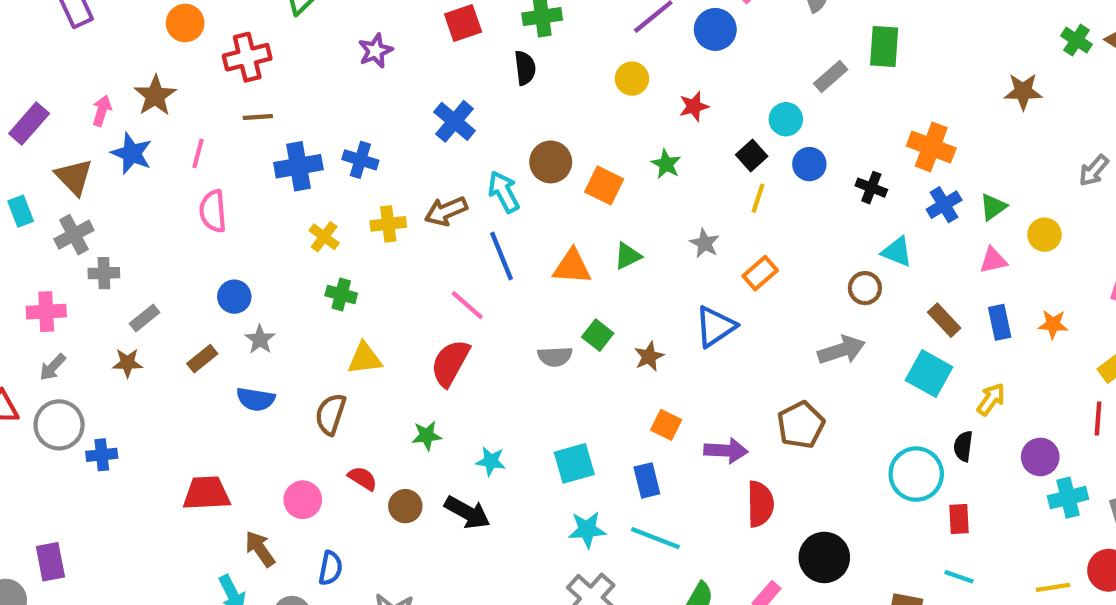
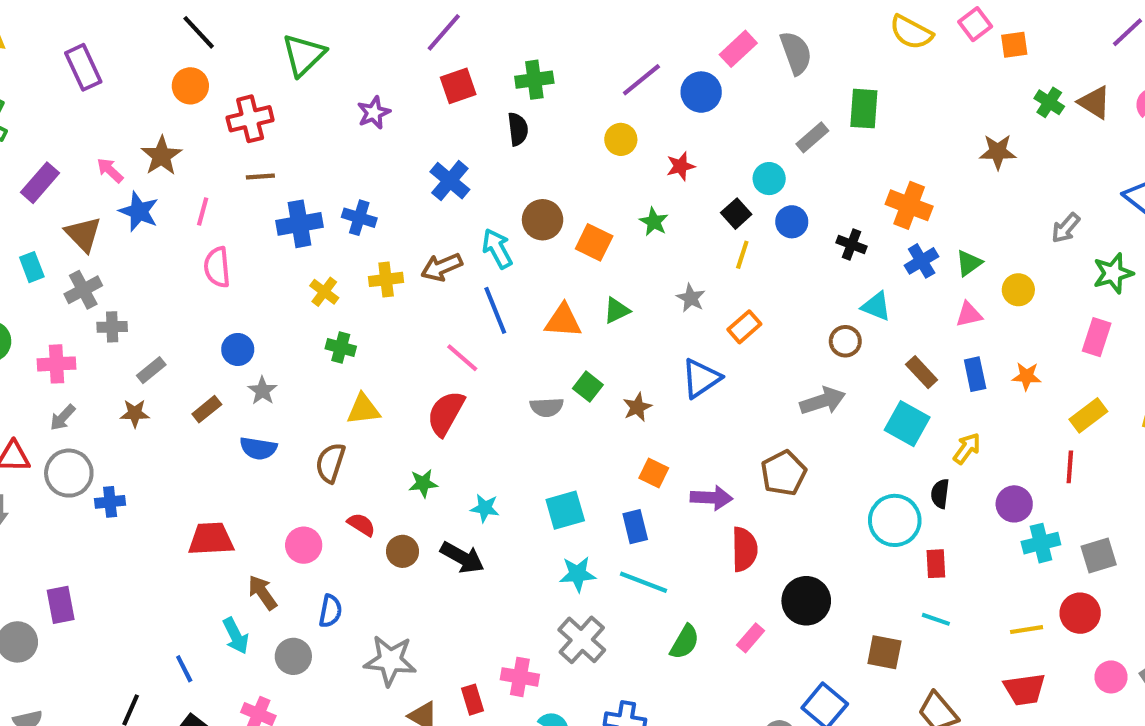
pink arrow: (102, 111) -> (110, 170), turned -64

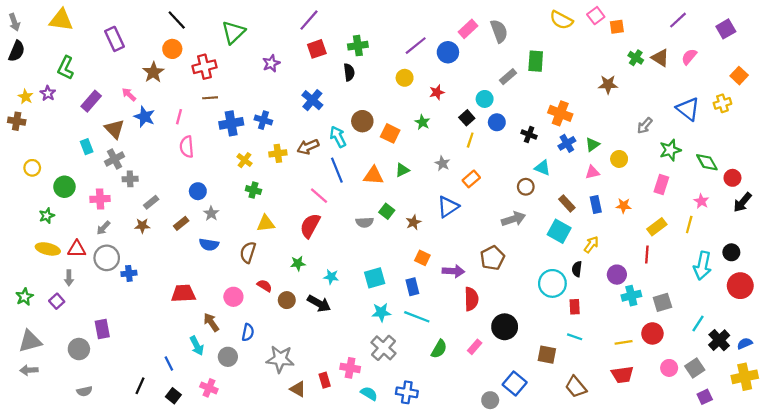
brown star: (162, 156) -> (153, 72), moved

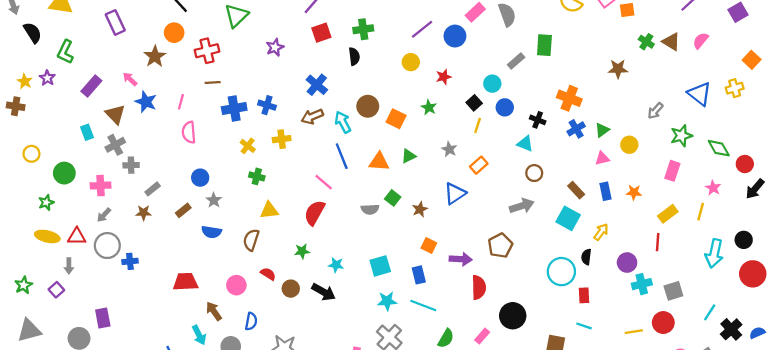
black semicircle: (17, 51) -> (33, 33), moved, turned -55
brown arrow: (308, 147) -> (312, 116), moved
cyan triangle: (542, 168) -> (525, 144), moved

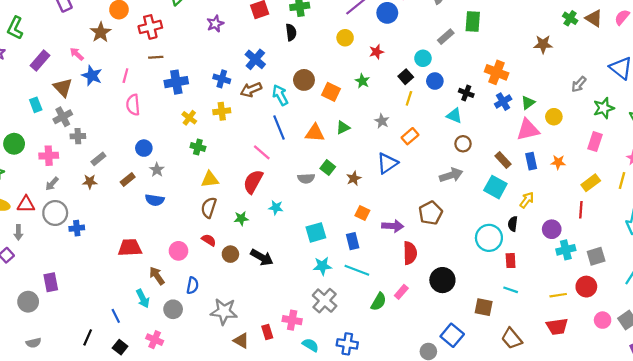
blue cross: (267, 105) -> (222, 79), moved
pink triangle: (602, 158) -> (528, 130), size x1.6
brown semicircle: (251, 240) -> (209, 208), moved
cyan star: (336, 265) -> (276, 208), moved
pink rectangle: (482, 336) -> (401, 292), moved

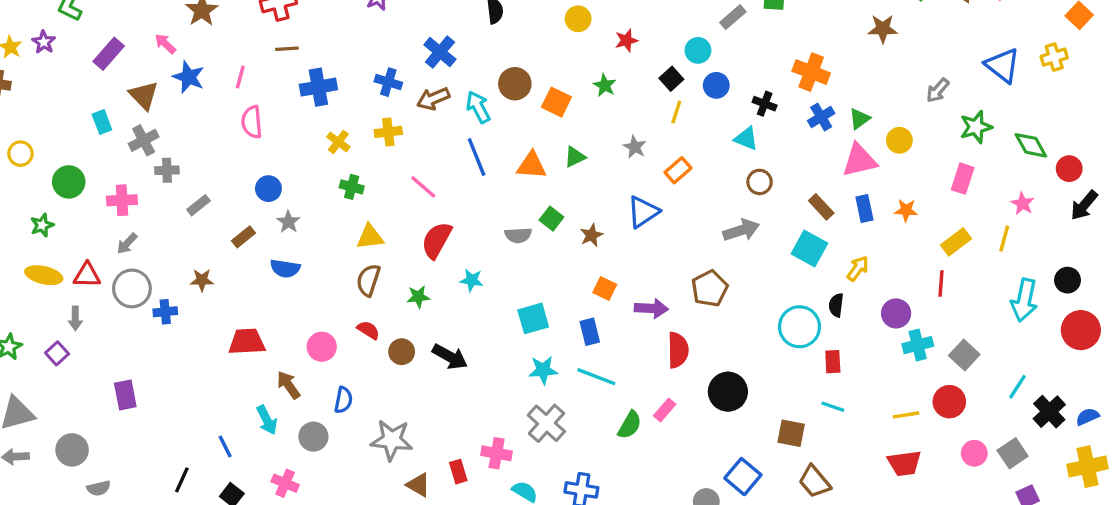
pink line: (262, 152) -> (423, 187), moved
brown star: (90, 182) -> (202, 280), moved
gray square: (596, 256) -> (964, 355), turned -30
gray circle: (28, 302) -> (72, 450), moved
brown trapezoid: (512, 338) -> (814, 482), moved

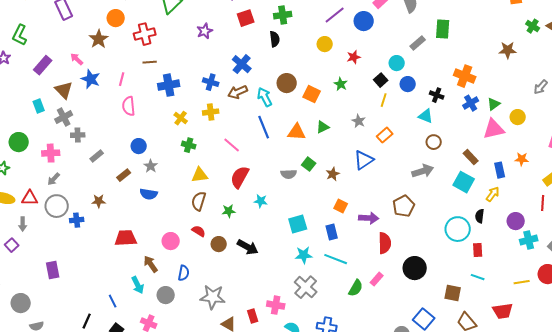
blue rectangle: (864, 209) -> (500, 170), moved
red trapezoid: (904, 463) -> (503, 311), moved

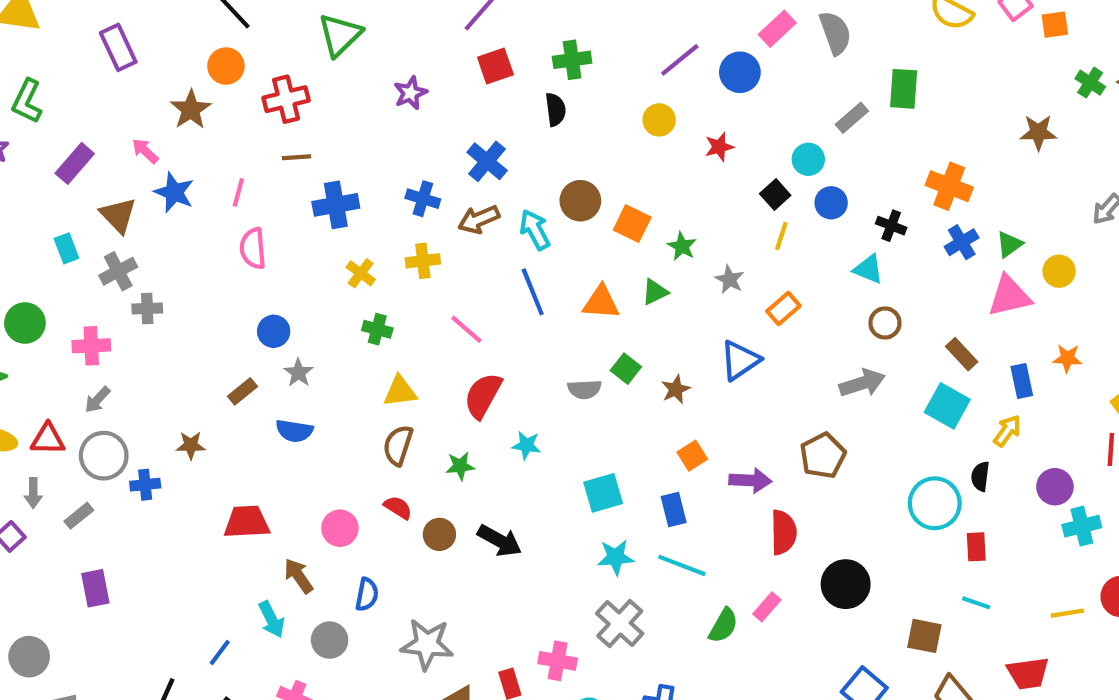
green star: (341, 84) -> (682, 246), moved
gray rectangle: (97, 156) -> (79, 516), moved
orange square: (341, 206) -> (692, 456), turned 32
blue line: (113, 301) -> (220, 653), turned 64

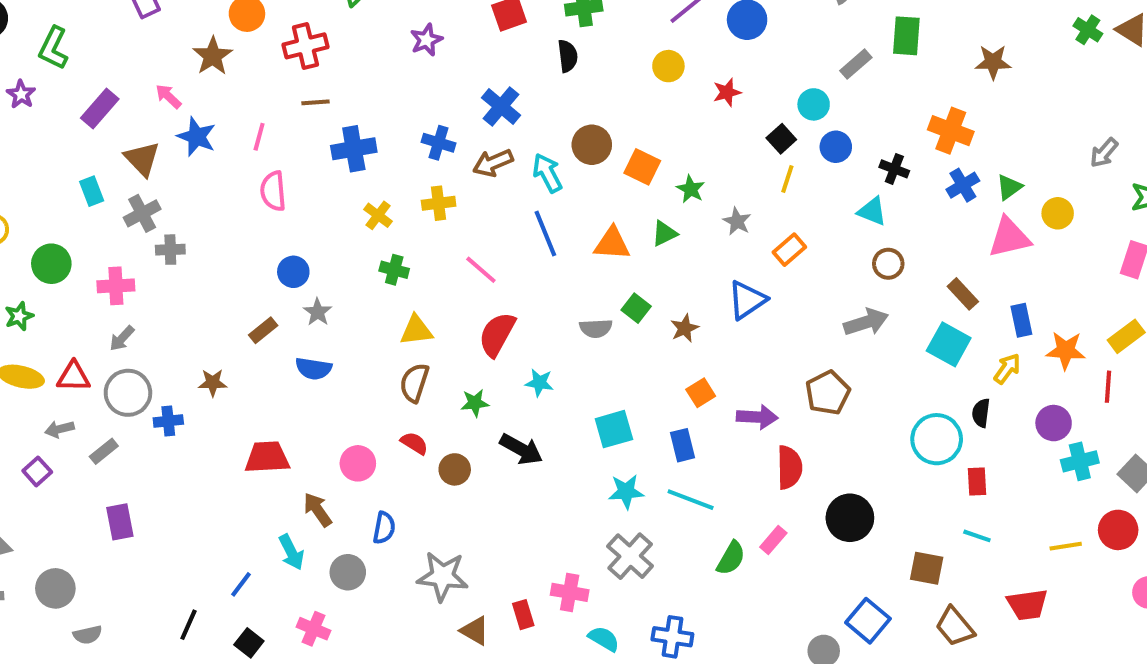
brown star: (1038, 132) -> (993, 62), moved
orange star: (1067, 358) -> (1066, 350), moved, size x1.4
gray arrow: (33, 493) -> (59, 429), turned 76
black arrow: (500, 541) -> (521, 449), moved

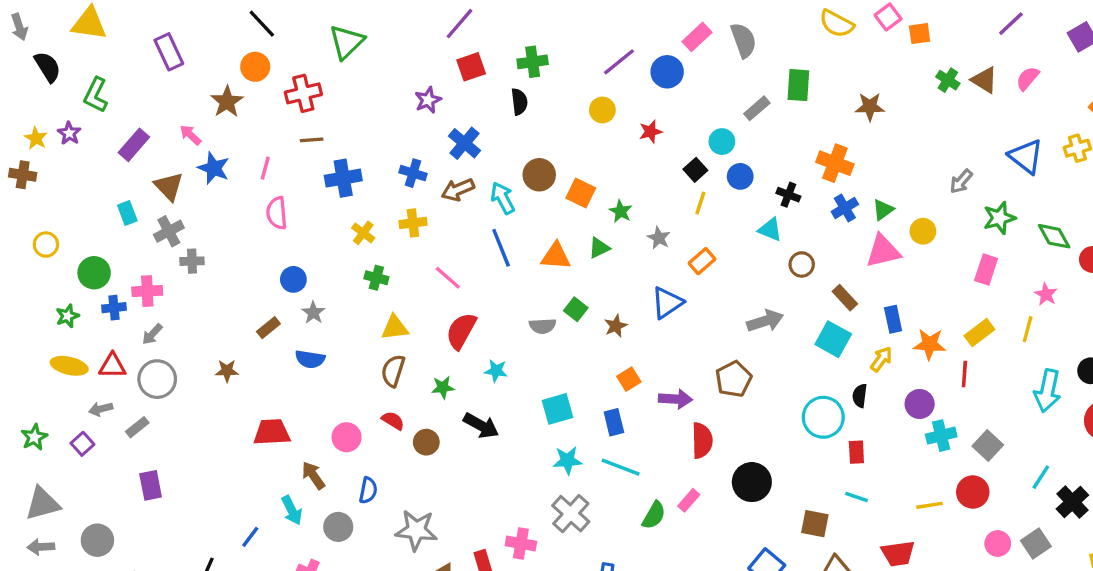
purple star: (426, 40) -> (428, 100), moved
brown circle: (888, 264) -> (802, 264), moved
blue cross: (168, 421) -> (114, 308), moved

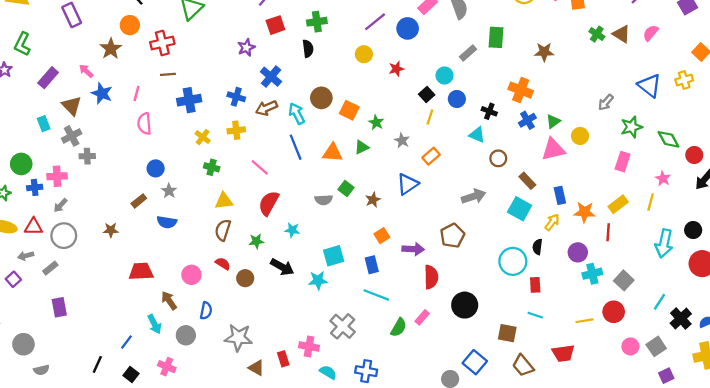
cyan star: (567, 460) -> (318, 280), moved

